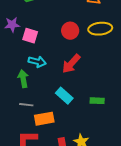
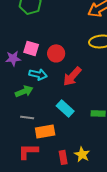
purple star: (12, 25) -> (13, 58), moved
red circle: (70, 31) -> (56, 53), moved
green arrow: (23, 79) -> (24, 91), turned 78

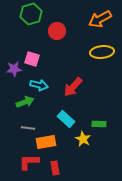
red circle: (56, 53) -> (57, 31), moved
yellow star: (82, 154) -> (83, 139), moved
red rectangle: (63, 157) -> (55, 168), moved

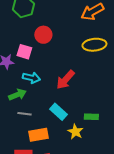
red circle: (57, 31) -> (43, 35), moved
gray line: (28, 128) -> (24, 114), moved

